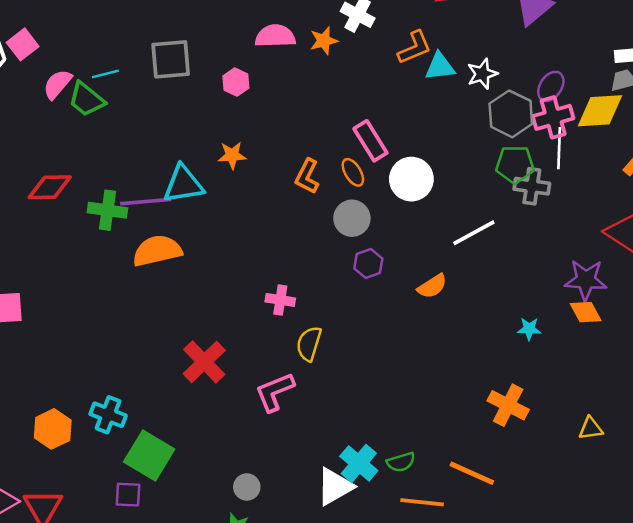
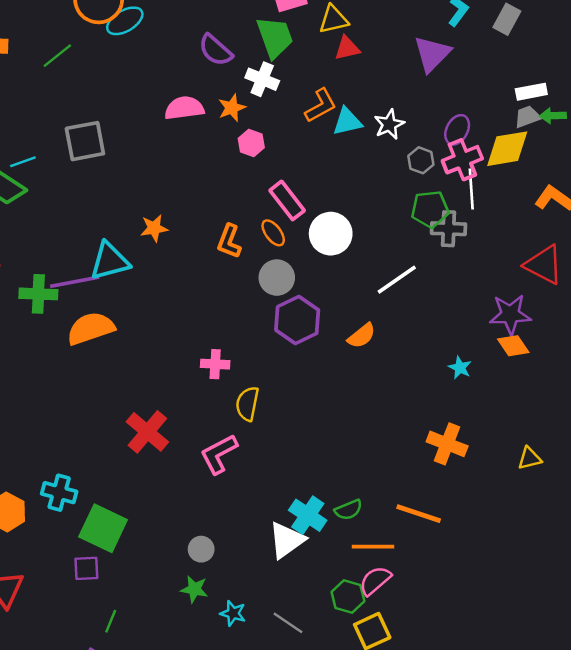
pink hexagon: (236, 82) -> (251, 143), moved
gray hexagon: (511, 114) -> (421, 160), size x0.6
purple hexagon: (368, 264) -> (297, 320), size x1.6
cyan star: (529, 329) -> (460, 368), turned 30

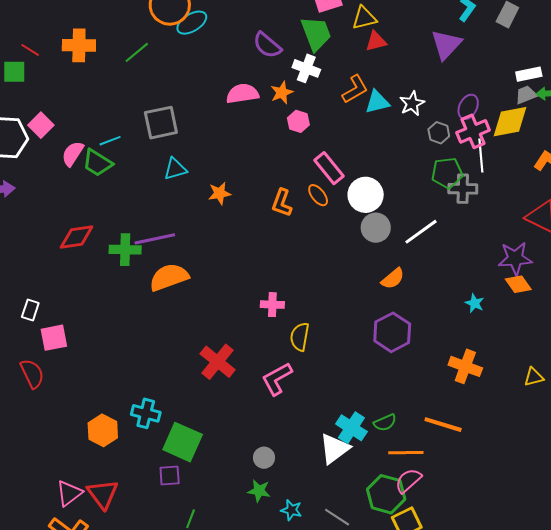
cyan triangle: (110, 261) -> (175, 169), moved, size x0.7
gray circle: (277, 278) -> (376, 228), moved
purple hexagon: (297, 320) -> (392, 332), moved
green hexagon: (348, 596) -> (386, 494), size x1.4

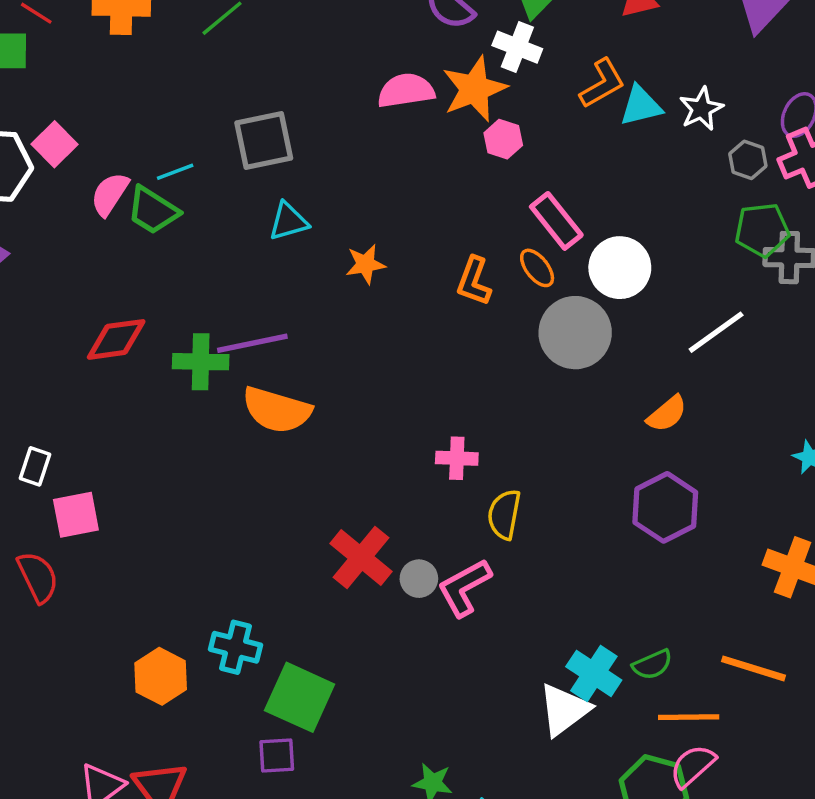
orange star: (282, 93) -> (474, 89), size x1.6
gray circle: (376, 228) -> (575, 333), moved, size x1.4
orange semicircle: (169, 277) -> (277, 410), turned -144
gray circle: (264, 458) -> (419, 579), moved

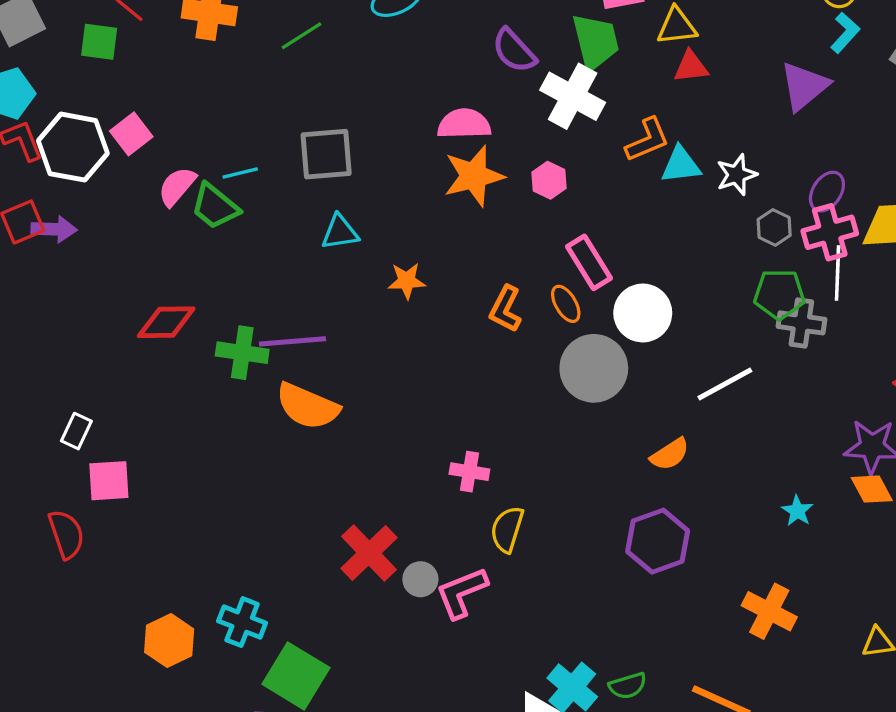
white cross: (517, 47) -> (573, 96), size x1.4
orange star: (474, 89) -> (474, 176), moved

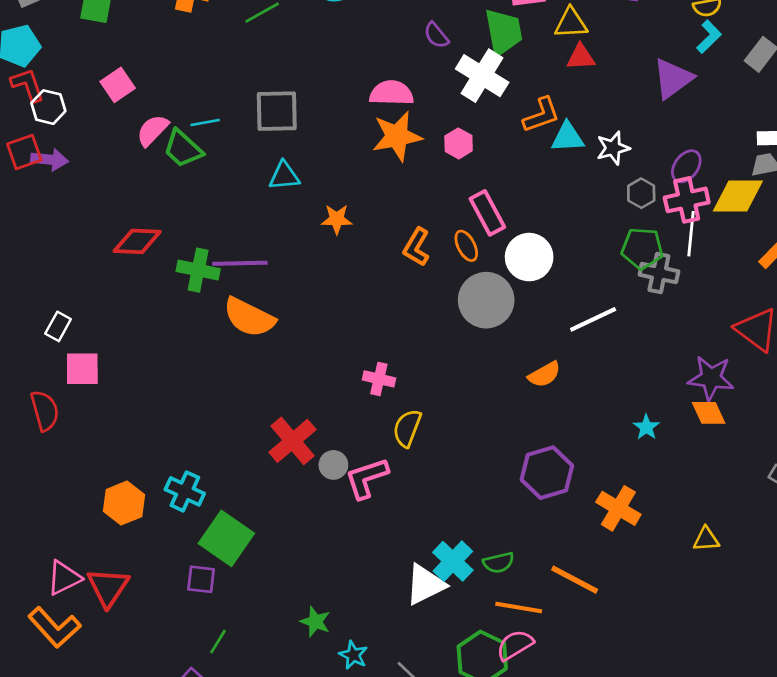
purple semicircle: (514, 51) -> (436, 35), size x0.7
white hexagon: (73, 147) -> (48, 107), moved, size x0.6
purple hexagon: (658, 541) -> (547, 473), moved

